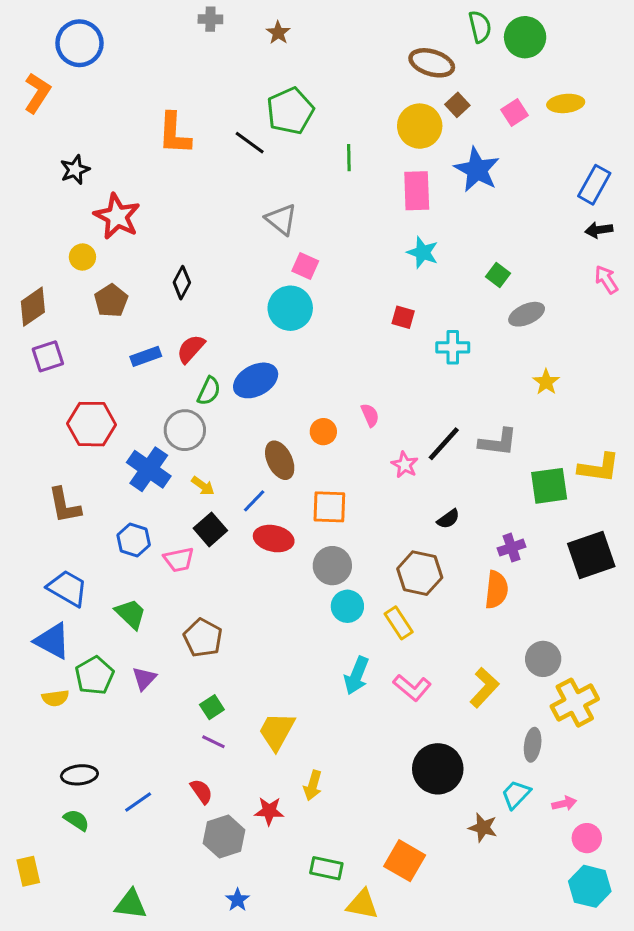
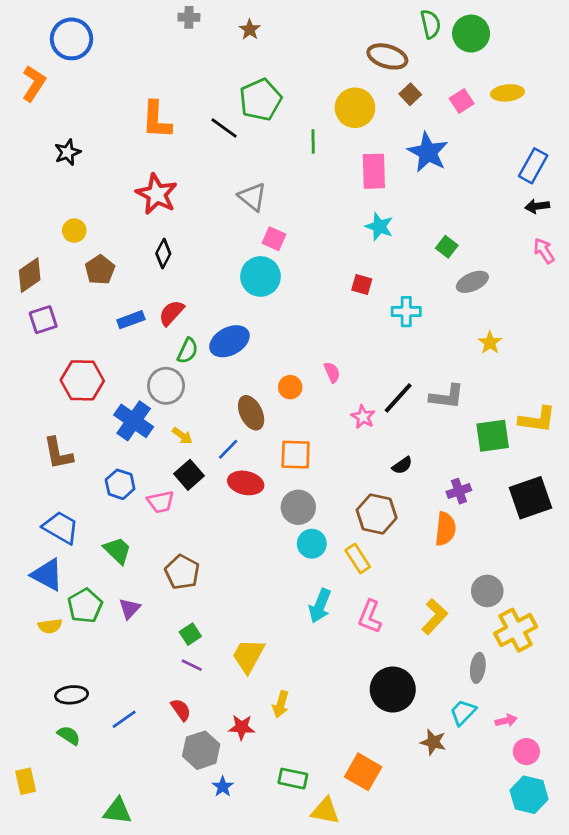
yellow circle: (420, 126) -> (355, 108), moved
red star: (117, 216) -> (157, 194), moved
pink L-shape: (412, 688) -> (370, 617), turned 72
blue star: (238, 900) -> (223, 787), moved

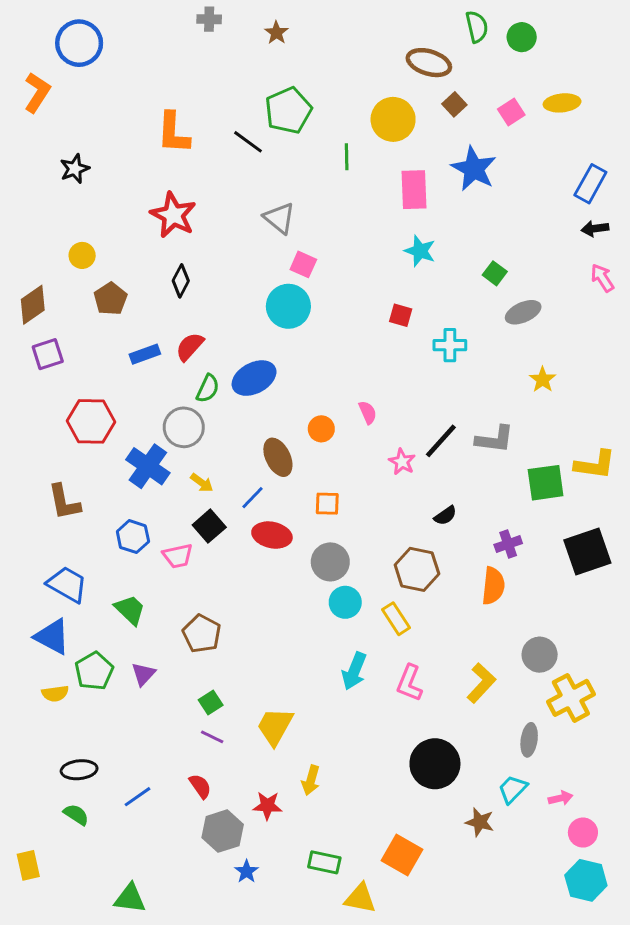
green circle: (471, 34) -> (522, 37), size x0.7
orange square: (296, 455) -> (327, 504), size x0.7

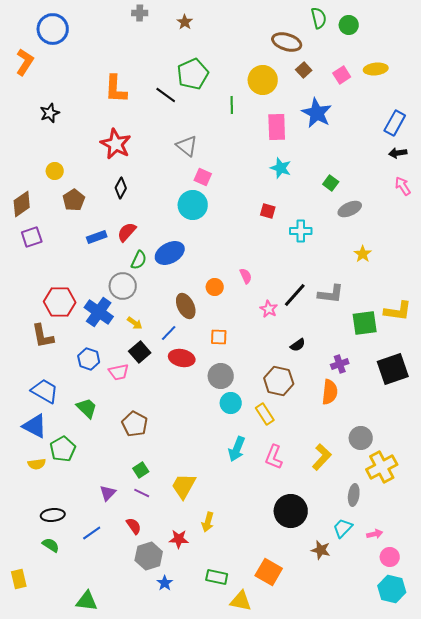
red hexagon: (91, 421) -> (60, 302), moved
purple triangle: (143, 674) -> (108, 493), moved

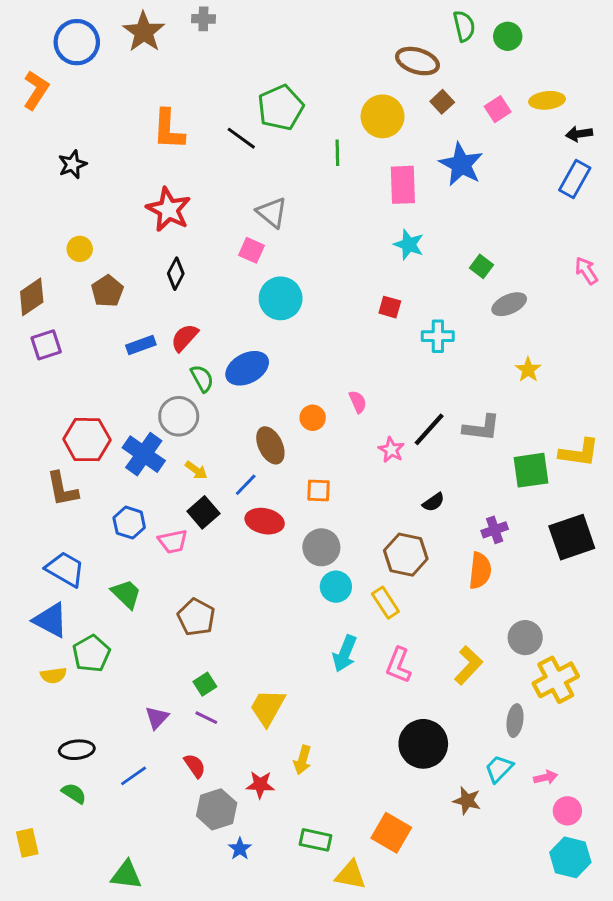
brown star: (185, 22) -> (144, 32), moved, size x1.8
black arrow: (398, 153) -> (579, 134), moved
pink square: (203, 177) -> (251, 250), moved
green semicircle: (139, 260) -> (202, 378), turned -54

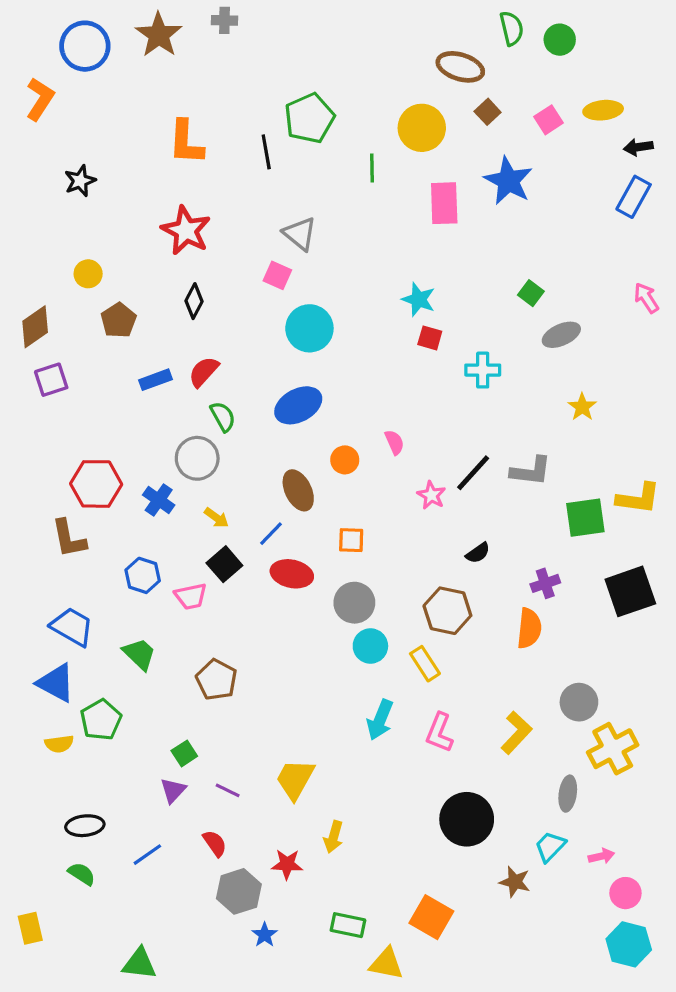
black line: (241, 138) -> (266, 152), turned 44
cyan star: (409, 244) -> (419, 299), moved
blue ellipse: (247, 368) -> (298, 405), moved
blue cross: (144, 454) -> (159, 500), size x0.7
green square: (205, 684) -> (184, 753), moved

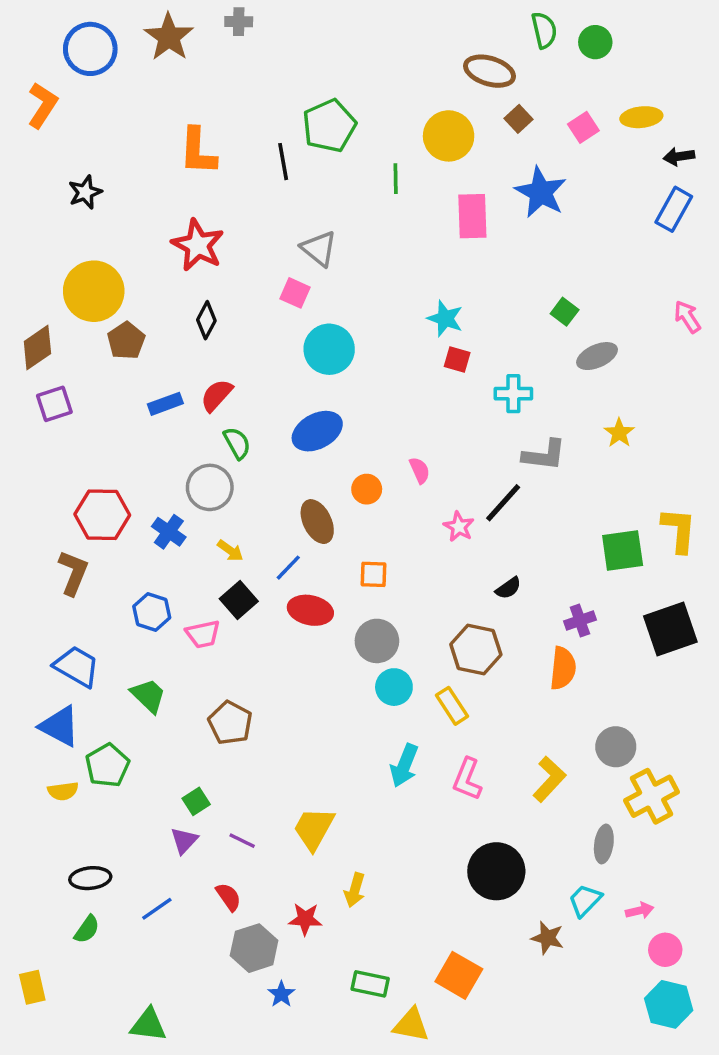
yellow circle: (88, 274) -> (94, 291), size x2.0
gray L-shape: (531, 471) -> (544, 455), moved
yellow L-shape: (638, 498) -> (679, 530), turned -93
brown L-shape: (69, 539) -> (73, 573), turned -147
green semicircle: (82, 874) -> (87, 929), turned 92

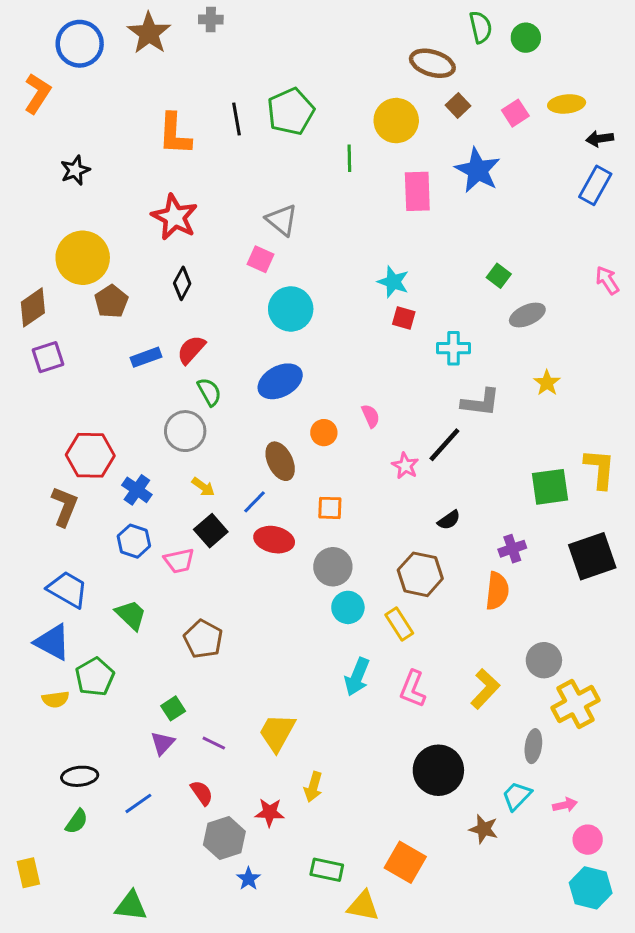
black line: (283, 162) -> (236, 119), moved
blue cross: (169, 532) -> (137, 490), moved

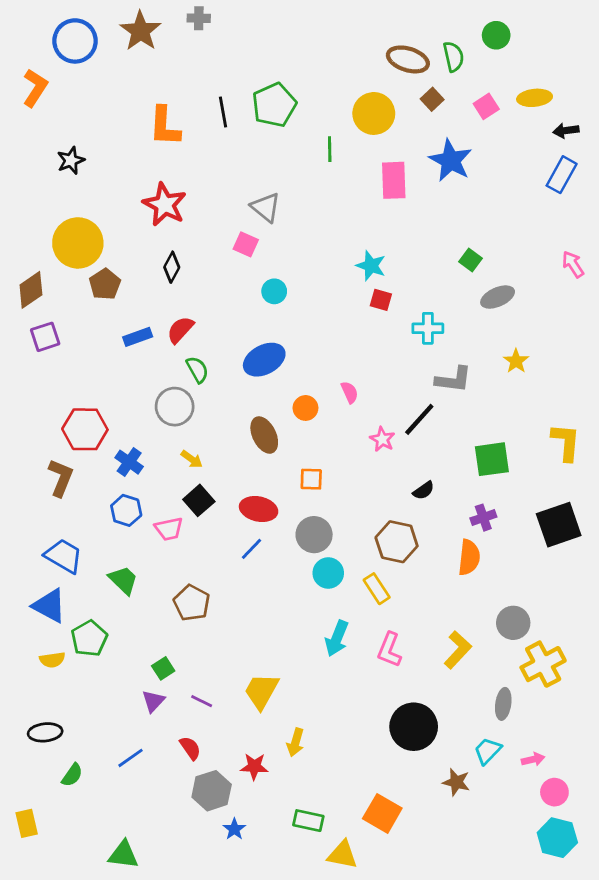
green semicircle: (481, 27) -> (453, 57), moved
cyan circle: (291, 309) -> (274, 291), size x0.6
green square: (550, 487) -> (492, 459), moved
blue line: (255, 502) -> (251, 549), moved
black ellipse: (80, 776) -> (45, 732), moved

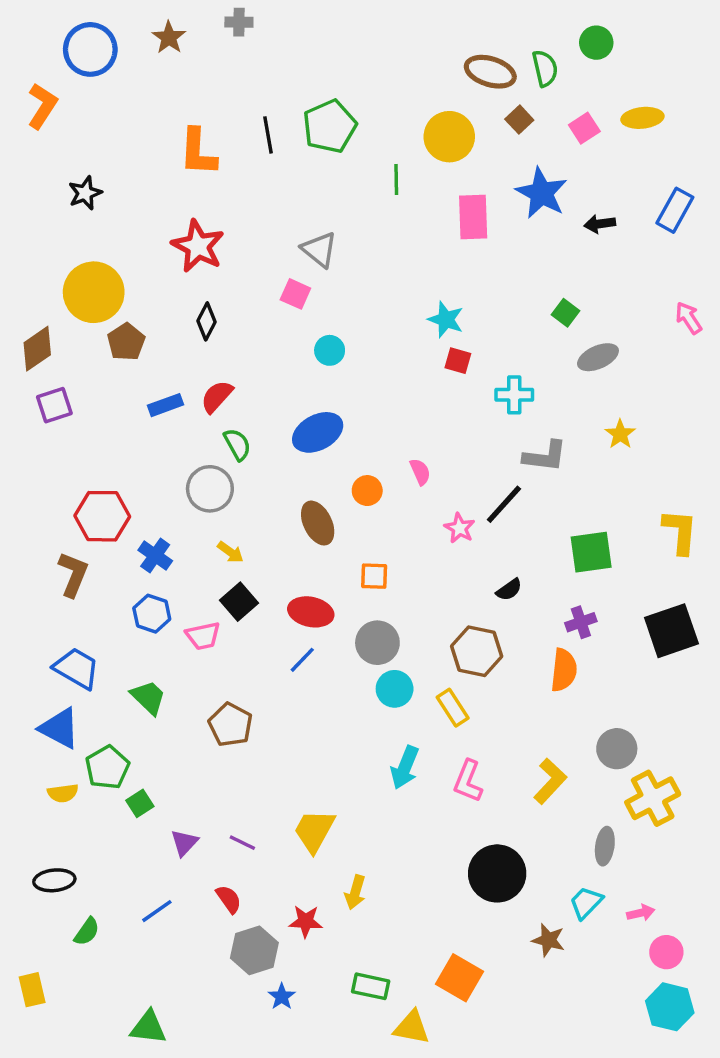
brown star: (140, 31) -> (169, 38), size x0.7
black arrow: (566, 131) -> (600, 224), moved
green square: (163, 668) -> (140, 803), moved

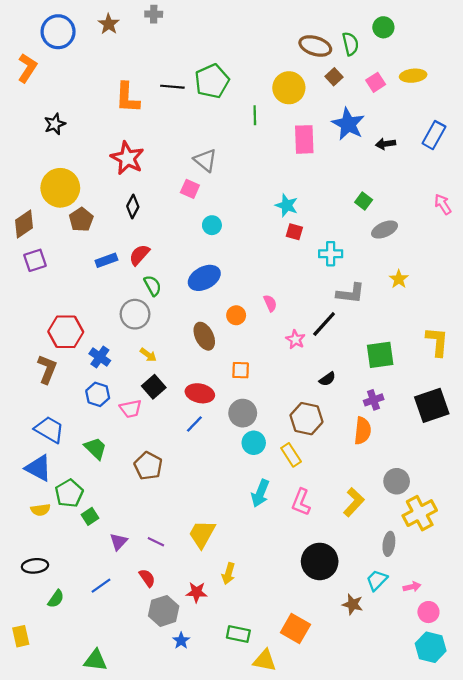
black line: (268, 135) -> (172, 87), turned -75

